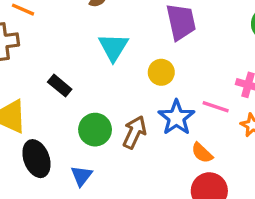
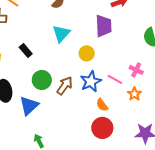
blue triangle: (81, 176) -> (29, 106), size x1.5

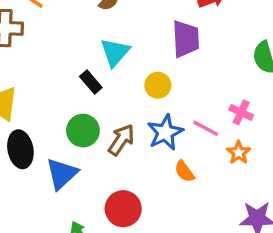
black rectangle: (26, 50) -> (91, 82), moved
red circle: (102, 128) -> (123, 209), moved

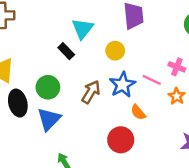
green circle: (83, 131) -> (48, 87), moved
red circle: (123, 209) -> (121, 140), moved

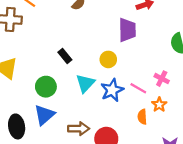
cyan triangle: (83, 29) -> (85, 83), moved
brown arrow: (91, 92) -> (79, 129), moved, turned 54
black ellipse: (18, 103) -> (17, 126), moved
orange semicircle: (138, 112) -> (142, 117), moved, turned 32

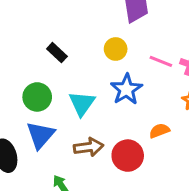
cyan triangle: (85, 83) -> (82, 103), moved
pink line: (138, 88) -> (161, 61), moved
orange semicircle: (142, 117) -> (159, 131), moved, turned 80

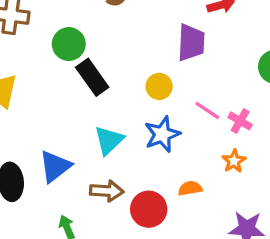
black rectangle: (57, 53) -> (92, 77), size x1.5
green circle: (37, 97) -> (69, 44), moved

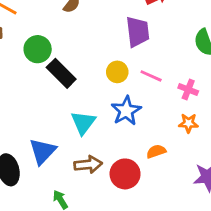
pink line: (207, 110) -> (151, 76), moved
orange star: (234, 161) -> (188, 123), turned -30

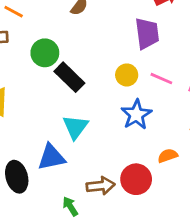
cyan triangle: (83, 123) -> (75, 127), moved
blue triangle: (43, 151) -> (51, 157), turned 36
brown arrow: (88, 165) -> (101, 186), moved

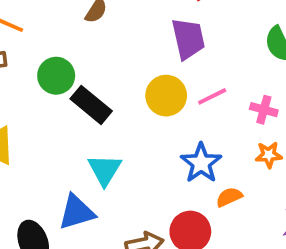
yellow circle: (127, 75) -> (166, 96), size x1.4
pink line: (161, 79) -> (212, 96), turned -45
blue star: (136, 115) -> (201, 163), moved

